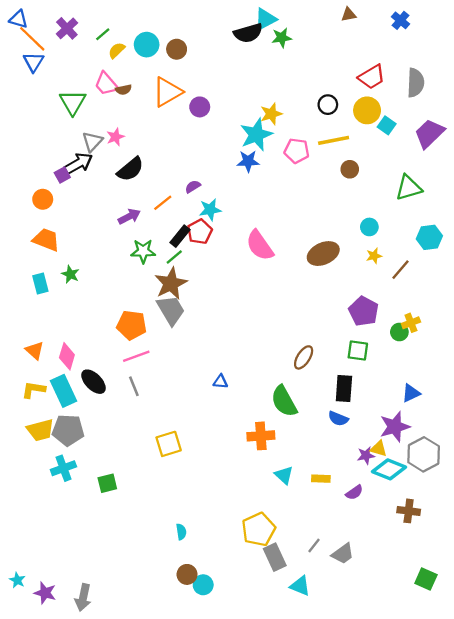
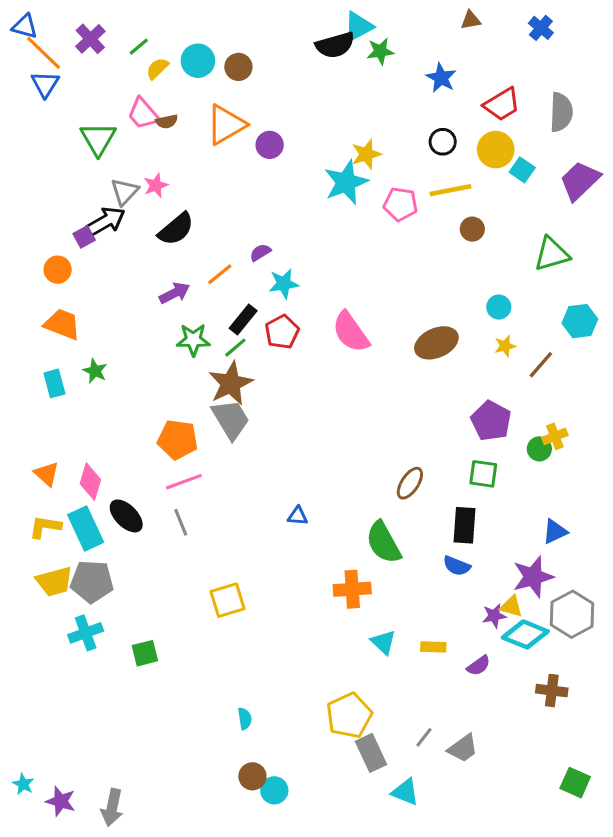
blue star: (248, 161) -> (441, 78), moved, turned 30
red pentagon: (200, 232) -> (282, 332), moved

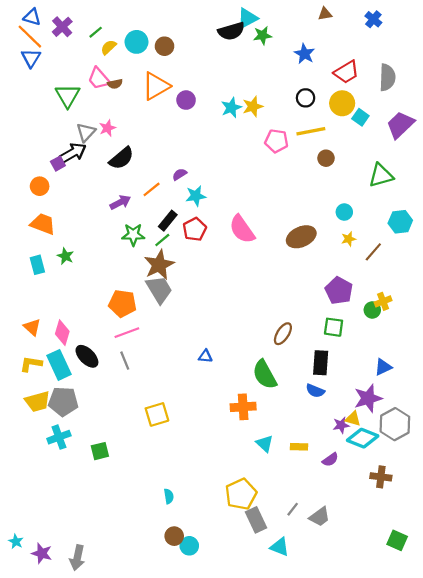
blue triangle: (25, 26) -> (32, 17), moved
cyan star: (346, 182) -> (231, 108), moved, size x0.7

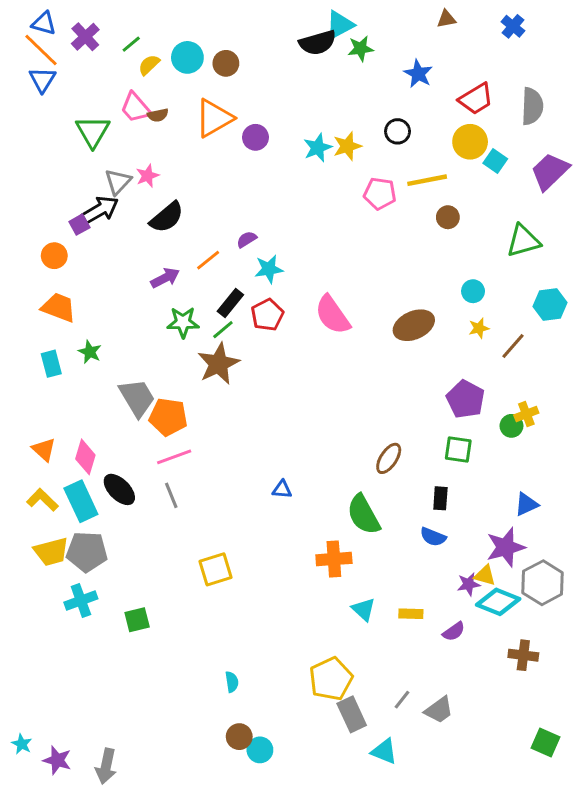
black circle: (306, 98) -> (398, 131), moved
gray trapezoid: (159, 290) -> (137, 398), moved
black rectangle: (321, 363) -> (440, 498), size x0.7
yellow L-shape: (31, 364) -> (42, 500), turned 35

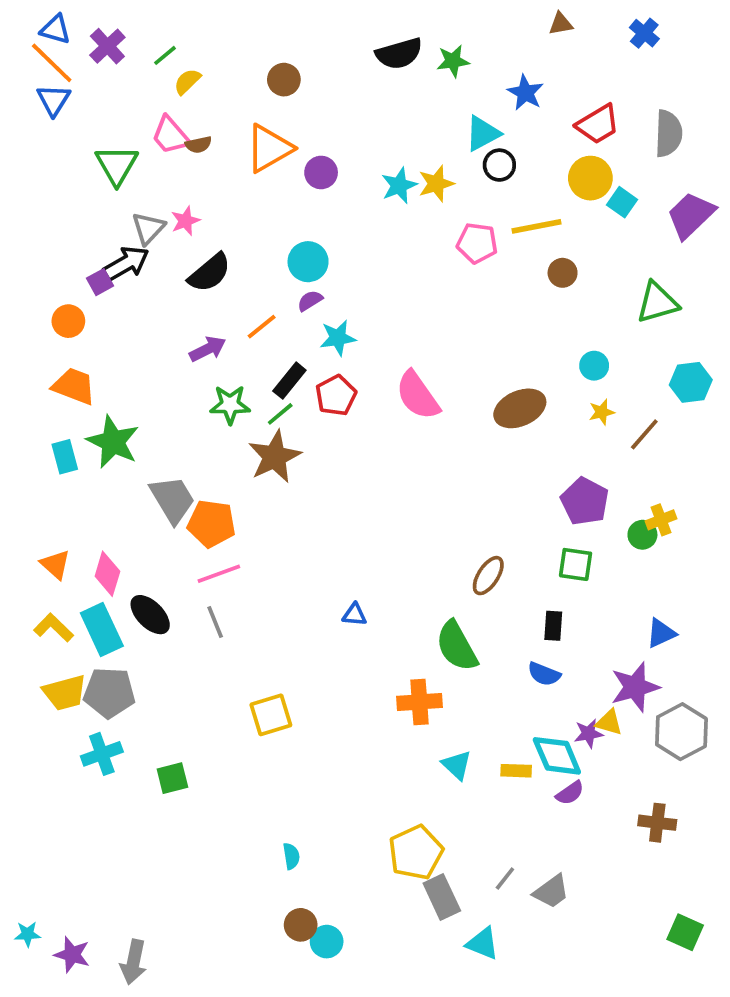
cyan triangle: (340, 25) -> (483, 133), moved
cyan circle: (187, 57) -> (308, 262), moved
green star: (90, 352) -> (113, 442), size x1.8
cyan diamond: (498, 602) -> (557, 756), moved, turned 45
cyan star: (22, 744) -> (28, 934), turned -30

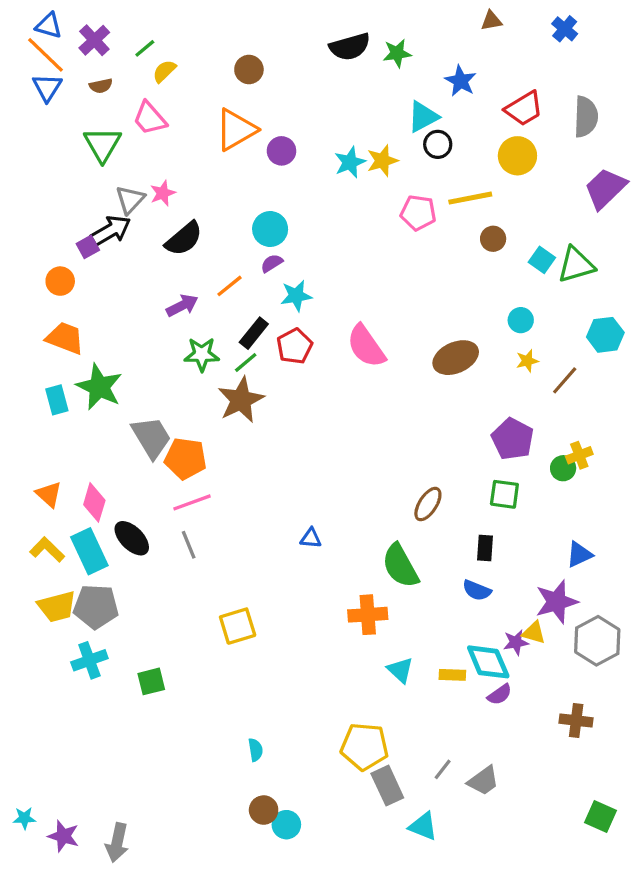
brown semicircle: (198, 145) -> (101, 86), moved
cyan square: (622, 202) -> (542, 260), moved
yellow pentagon: (416, 852) -> (364, 747), turned 30

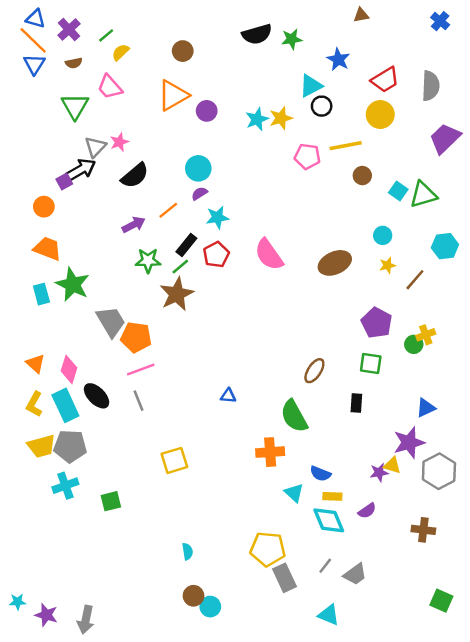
blue cross: (565, 29) -> (440, 21), moved
yellow L-shape: (47, 550) -> (34, 404), turned -105
blue semicircle: (477, 590) -> (320, 474), moved
cyan diamond: (488, 662) -> (329, 520), moved
cyan triangle: (423, 826) -> (329, 615), moved

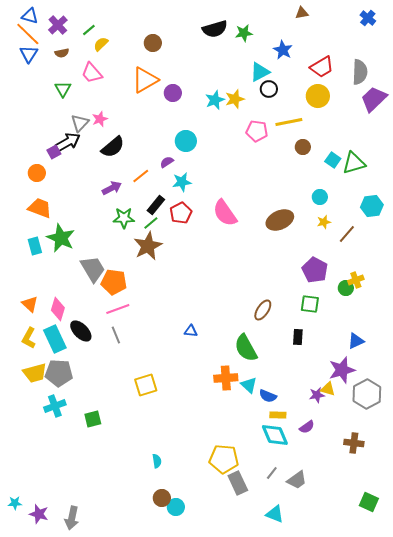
green triangle: (75, 106) -> (63, 89), size x0.7
purple trapezoid: (445, 138) -> (374, 99), moved
cyan circle: (198, 168) -> (186, 141), moved
cyan triangle: (294, 493) -> (249, 385), moved

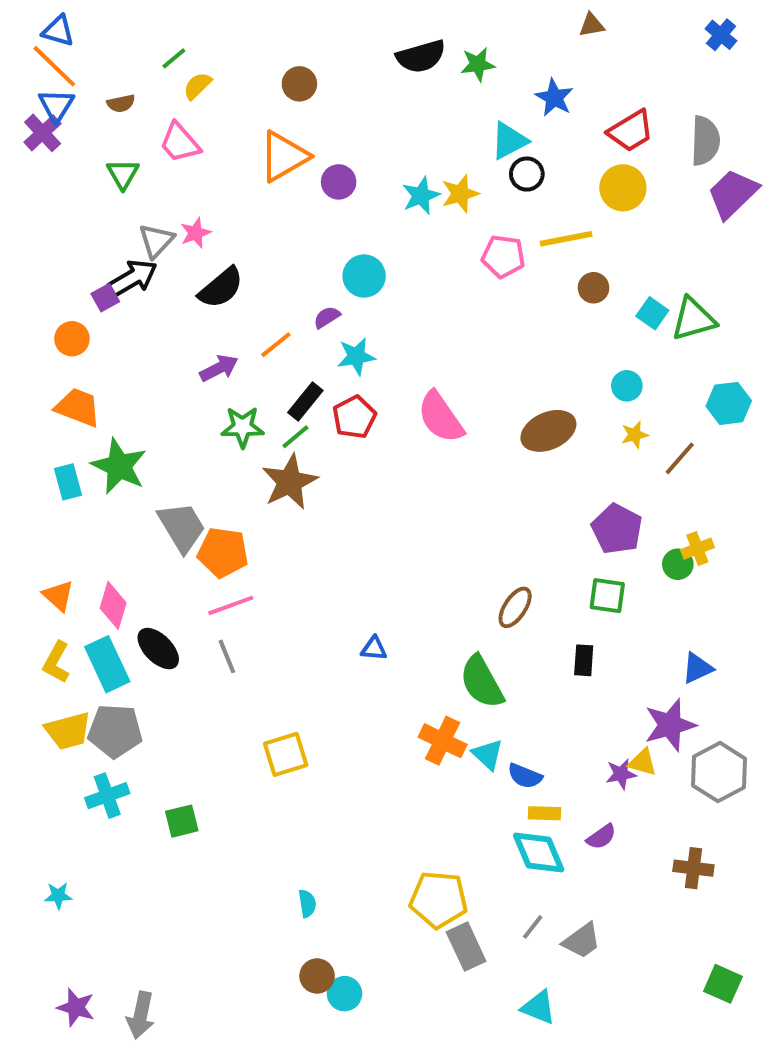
purple cross: (58, 25) -> (43, 133), moved
orange cross: (226, 378) -> (443, 741), turned 30
cyan star: (15, 503) -> (58, 896), moved

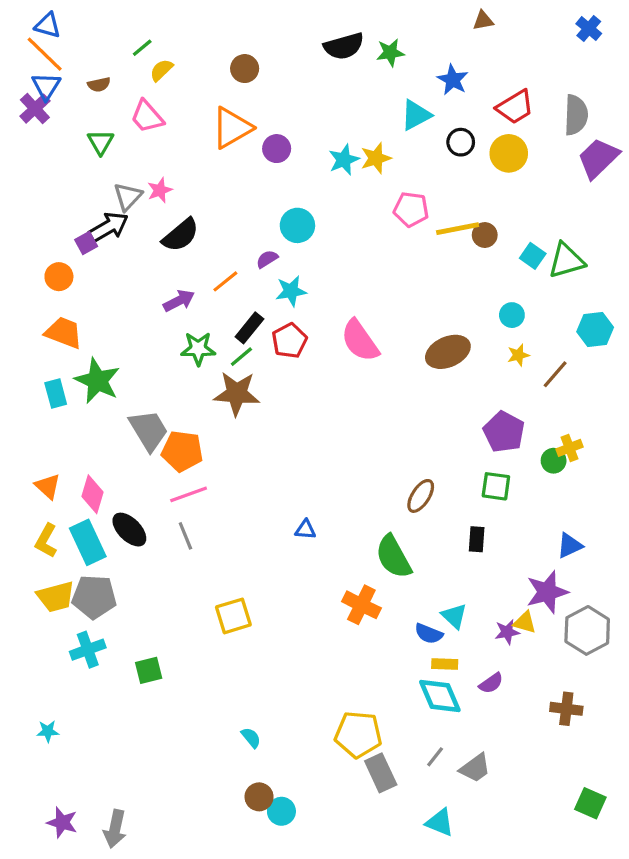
black circle: (527, 174) -> (461, 142), moved
yellow line: (566, 239) -> (458, 229), moved
brown star: (290, 482) -> (237, 393), turned 30
cyan triangle: (488, 754) -> (454, 616), moved
cyan semicircle: (307, 903) -> (251, 738), turned -30

